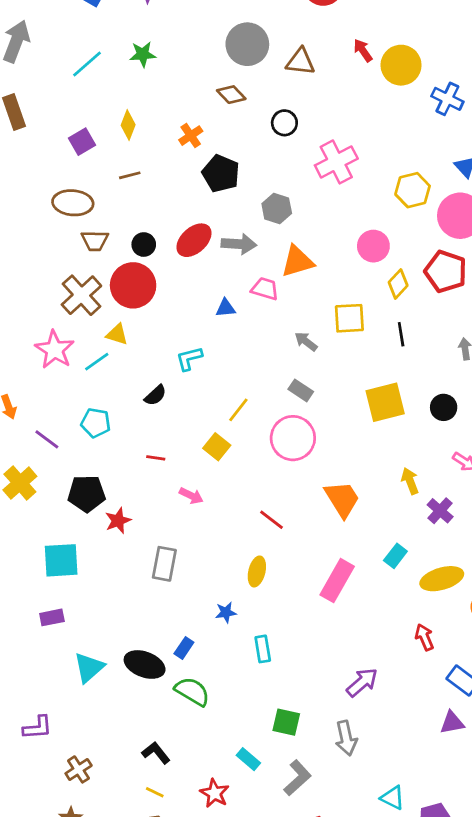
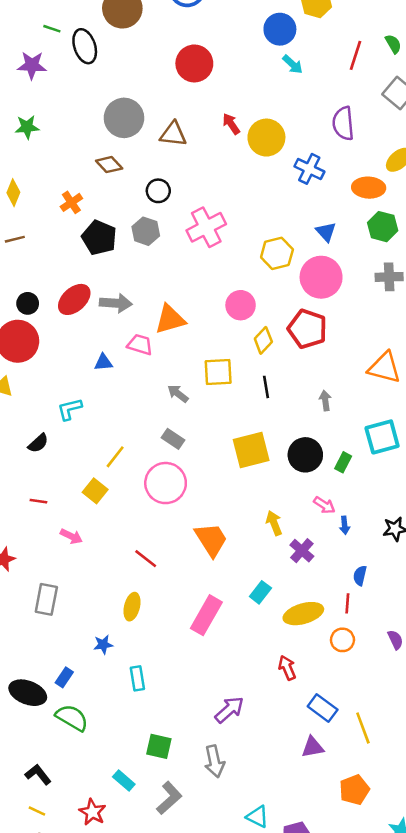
gray hexagon: (277, 208) -> (146, 231), moved
black circle: (444, 407) -> (305, 455), size x1.4

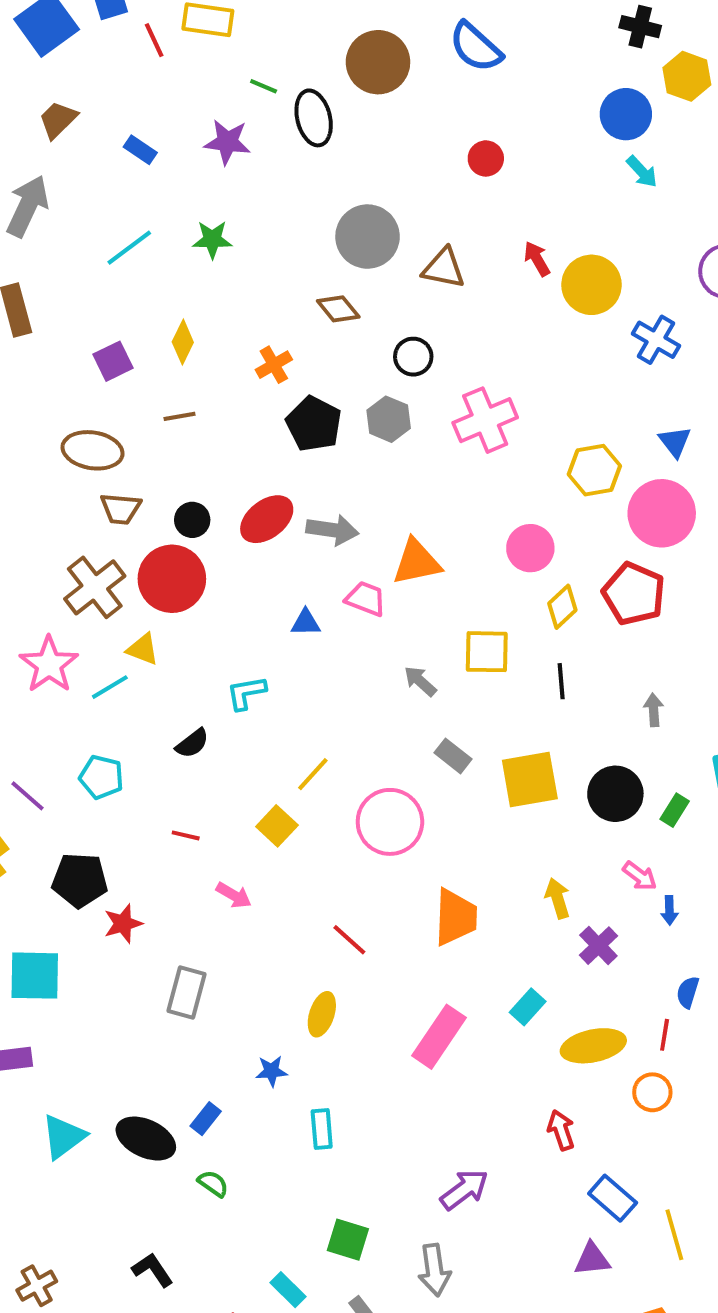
red circle: (194, 63) -> (486, 158), size x0.6
gray rectangle: (173, 439) -> (453, 756), moved
orange trapezoid: (211, 540) -> (456, 917), turned 30
green semicircle: (72, 718) -> (213, 1184), size x0.6

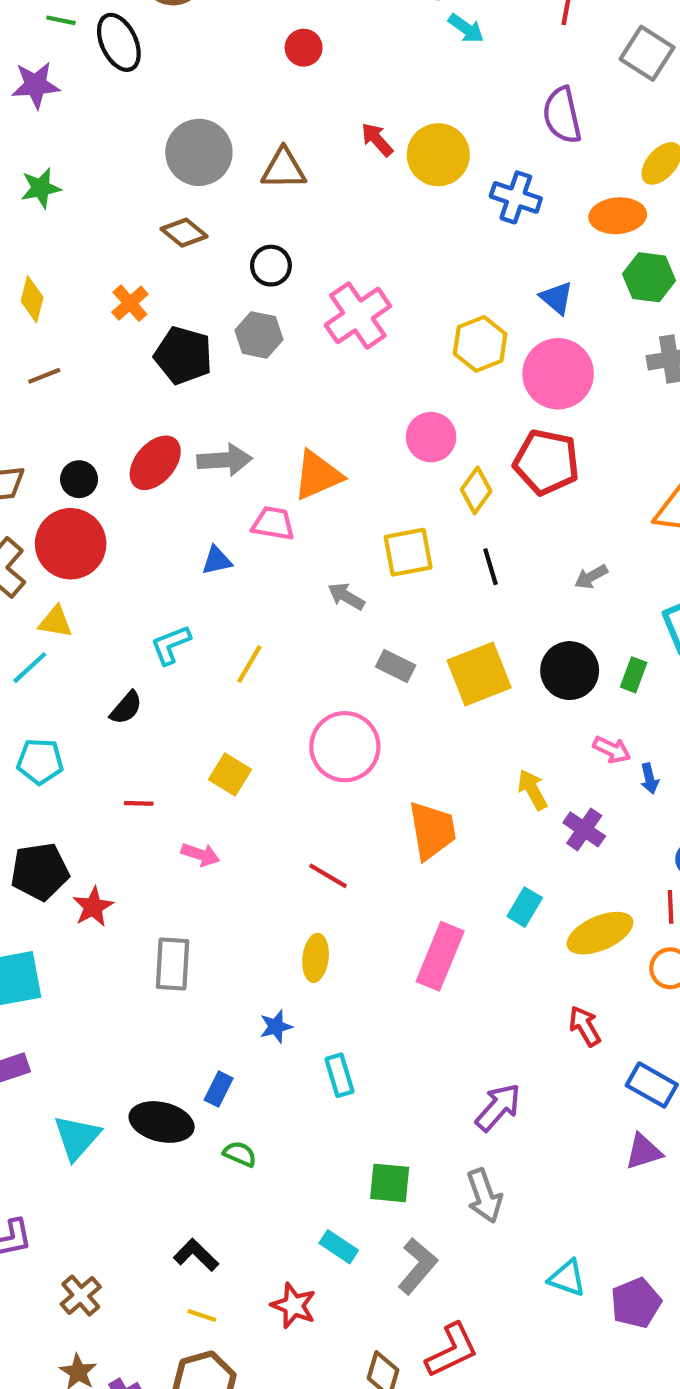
gray arrow: (654, 710) -> (591, 577), turned -104
yellow line: (313, 774) -> (249, 664), moved

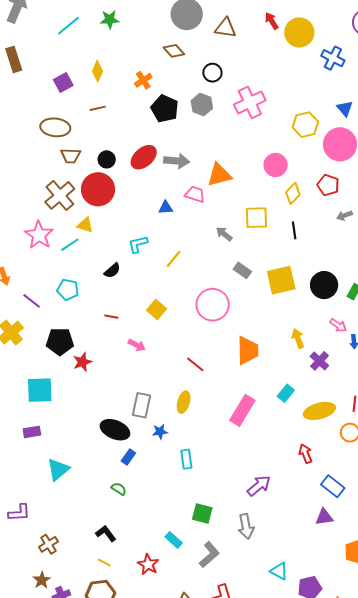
red pentagon: (546, 462) -> (328, 185), size x0.7
gray arrow: (591, 577) -> (345, 215), moved
gray rectangle: (172, 964) -> (141, 405), moved
black ellipse: (162, 1122) -> (115, 430), moved
green semicircle: (240, 1154) -> (119, 489), moved

